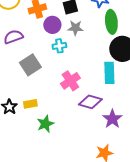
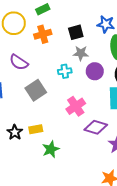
purple circle: (52, 25) -> (95, 71), moved
purple semicircle: (13, 37) -> (19, 62), turned -126

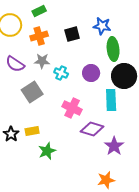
gray star: (81, 53) -> (42, 61), moved
cyan cross: (65, 71) -> (61, 73), turned 32
pink cross: (76, 106) -> (72, 108), turned -30

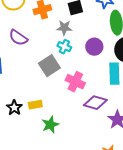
gray star: (42, 61) -> (64, 28), moved
gray square: (32, 92) -> (49, 66), moved

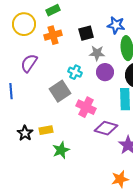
gray star: (64, 28) -> (97, 53), moved
purple semicircle: (18, 38) -> (29, 63), turned 90

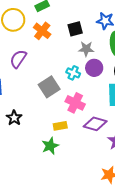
orange cross: (53, 35) -> (42, 31), turned -36
cyan cross: (75, 72) -> (73, 73), moved
yellow rectangle: (46, 130) -> (60, 126), moved
black star: (25, 133) -> (14, 118), moved

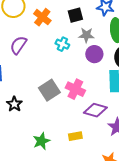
cyan cross: (73, 73) -> (62, 44), moved
gray square: (49, 87) -> (49, 90), moved
yellow rectangle: (60, 126) -> (75, 136), moved
green star: (50, 146) -> (41, 141), moved

